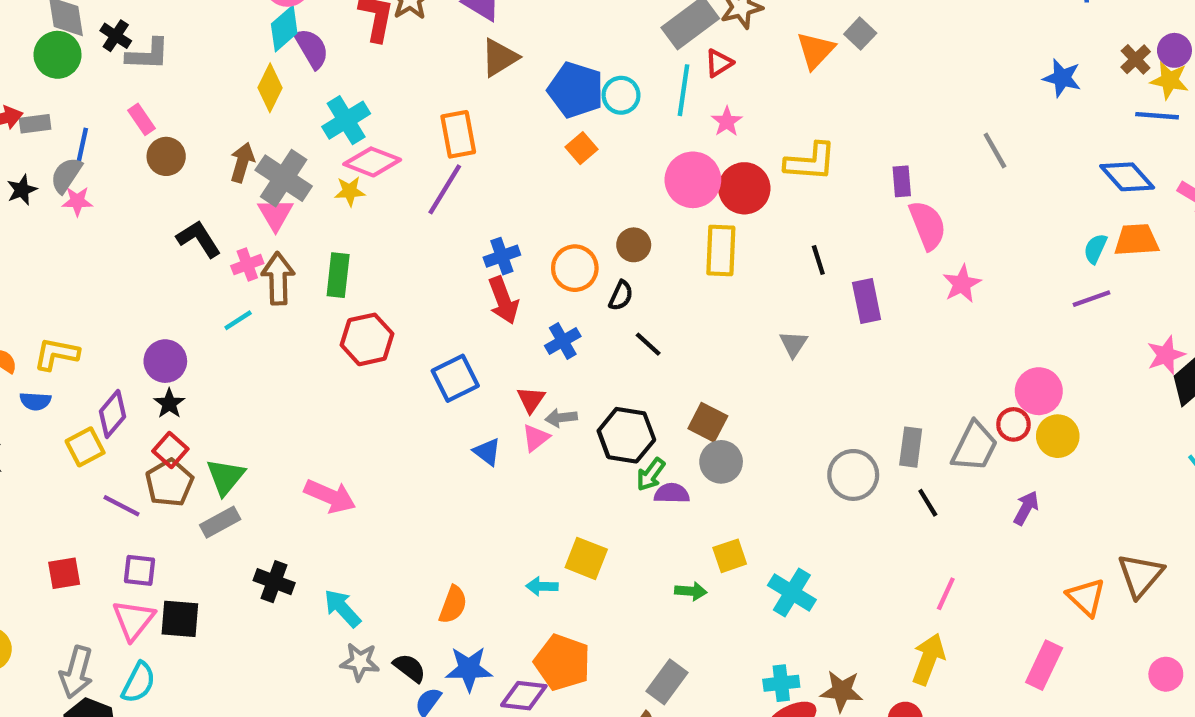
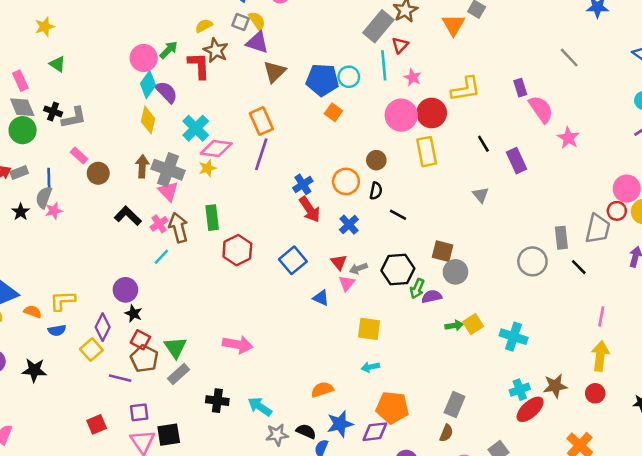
yellow square: (586, 558) -> (369, 329), moved
green arrow: (691, 591) -> (454, 325), moved
orange semicircle: (453, 605) -> (322, 389), turned -115

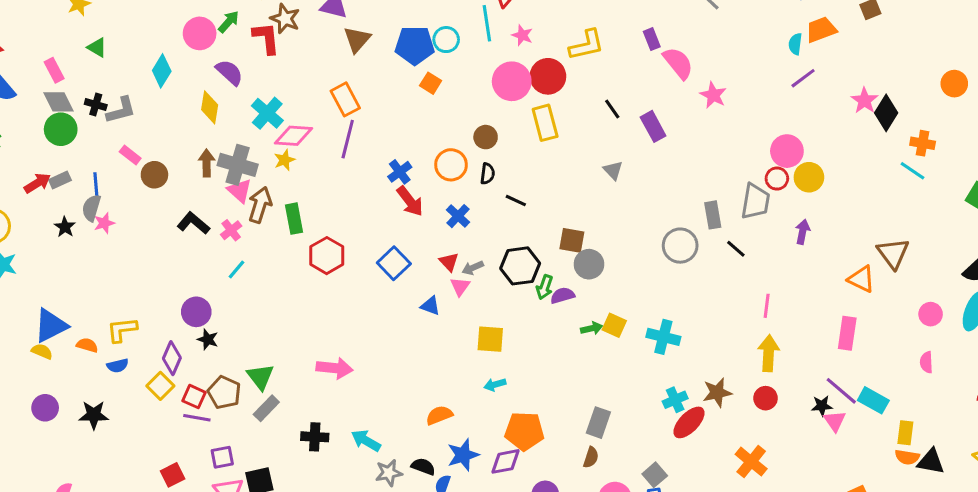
cyan diamond: (148, 84) -> (162, 71), moved
brown arrow: (178, 228) -> (260, 205), moved, turned 36
yellow square: (473, 324) -> (614, 325), turned -30
red square: (140, 340) -> (194, 397), moved

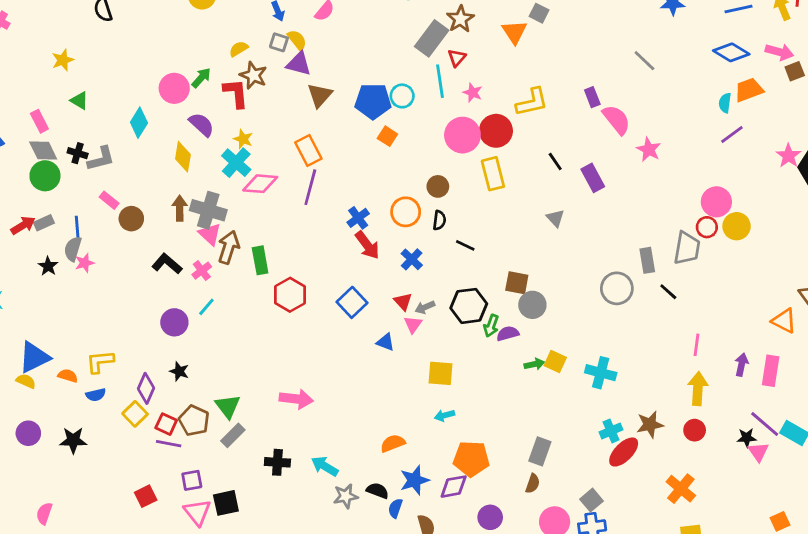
yellow star: (284, 160) -> (243, 139), moved, turned -30
purple arrow: (803, 232) -> (741, 365), moved
purple circle: (196, 312) -> (174, 322), moved

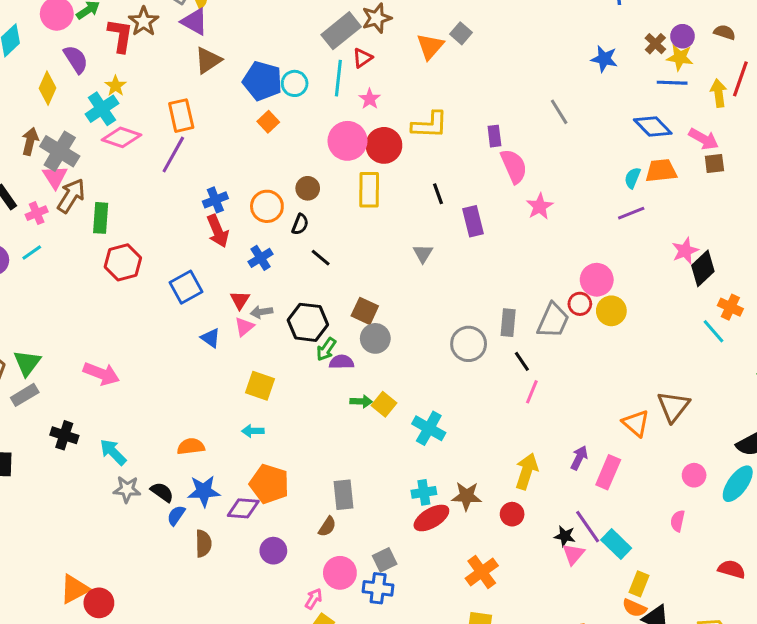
pink line: (696, 345) -> (532, 392), moved
gray rectangle: (540, 451) -> (343, 495), turned -40

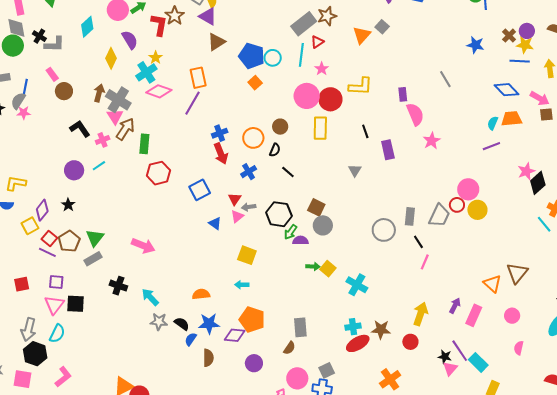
pink circle: (694, 475) -> (512, 316), moved

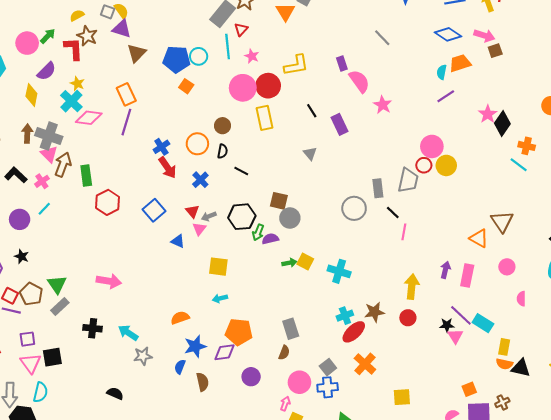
purple semicircle: (130, 40) -> (47, 71), turned 90
black semicircle: (182, 324) -> (115, 393), moved
orange cross: (390, 379) -> (365, 364), moved

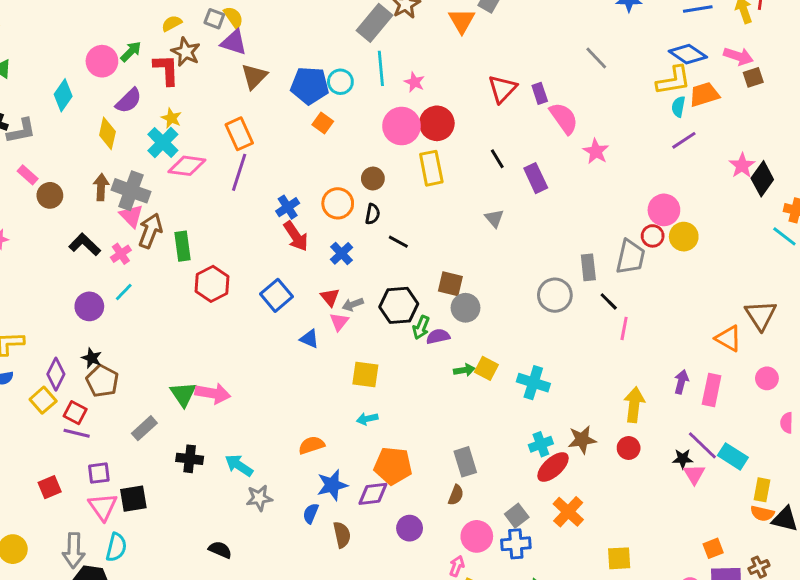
red triangle: (241, 29) -> (502, 89), moved, size x1.5
yellow L-shape: (296, 65) -> (673, 80), moved
green triangle: (57, 284) -> (183, 394), moved
brown pentagon: (31, 294) -> (102, 381), moved

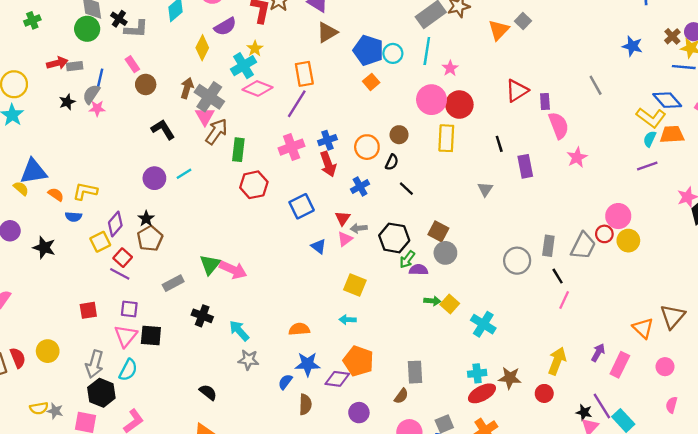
yellow L-shape: (673, 80) -> (651, 118), turned 32
pink cross: (121, 254) -> (292, 147), moved, size x1.5

